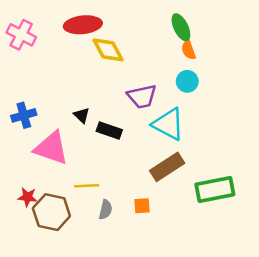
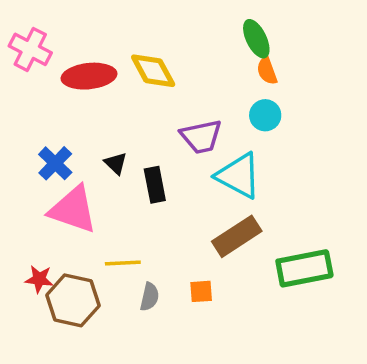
red ellipse: (83, 25) -> (89, 76), moved
blue cross: (24, 115) -> (55, 163), moved, turned -30
black rectangle: (109, 130) -> (155, 185), turned 60

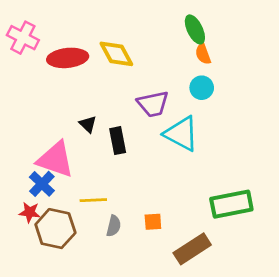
blue cross: (55, 163) -> (42, 184), moved
brown rectangle: (237, 236) -> (192, 249), moved

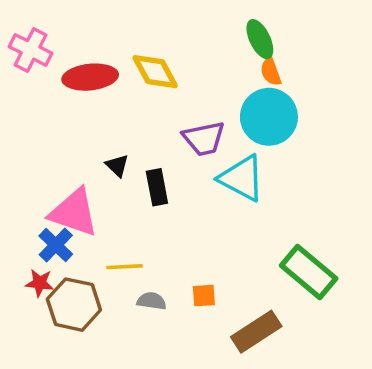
cyan circle: (202, 88) -> (269, 117), size x1.8
green rectangle: (231, 204) -> (309, 272), turned 51
gray semicircle: (114, 226) -> (152, 301), turned -95

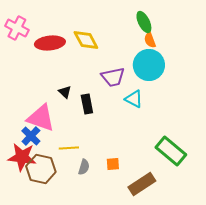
cyan triangle: (242, 178) -> (134, 99), size x0.7
red star: (40, 283) -> (22, 157), size x1.8
gray semicircle: (152, 301) -> (84, 167), turned 98

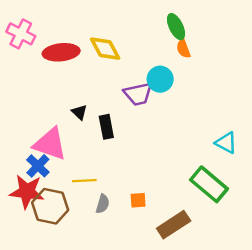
cyan circle: (149, 65) -> (160, 79), moved, size x0.7
cyan triangle: (134, 99) -> (226, 143), moved

